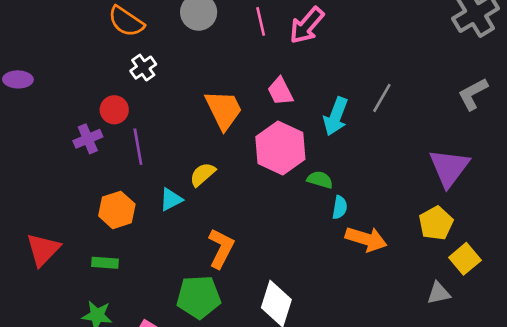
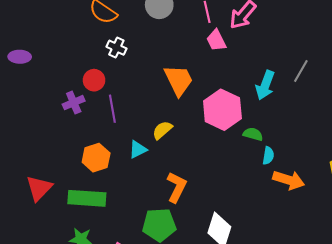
white cross: (143, 68) -> (116, 48), turned -30
pink trapezoid: (280, 91) -> (216, 40), moved
green rectangle: (105, 263) -> (87, 198), size x1.8

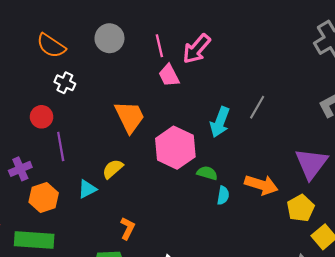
purple cross: (74, 103) -> (20, 169), moved
orange arrow: (289, 180) -> (261, 185), moved
orange L-shape: (177, 187) -> (128, 228), size x0.7

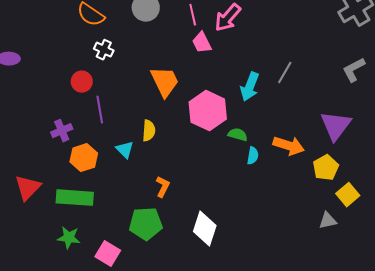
yellow semicircle: (113, 169) -> (149, 131), turned 135
cyan triangle: (87, 189) -> (125, 150), turned -48

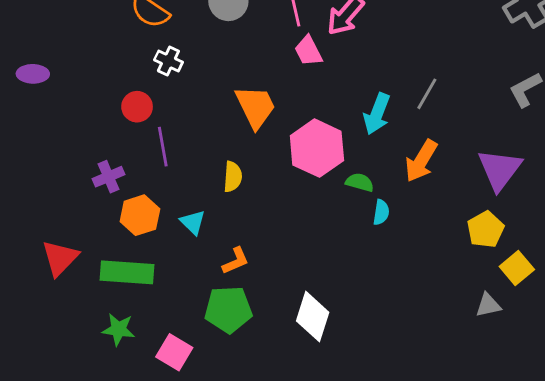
orange arrow: (289, 146) -> (421, 161), moved, turned 104
cyan triangle: (125, 150) -> (193, 222), moved
orange L-shape: (163, 187) -> (236, 261), moved, turned 40

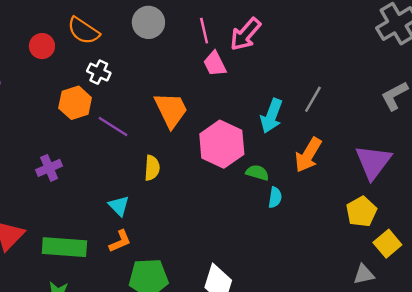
red circle: (137, 107) -> (42, 46), moved
purple line: (163, 147) -> (113, 126), moved, turned -48
orange hexagon: (140, 215) -> (75, 103), moved
orange L-shape: (236, 261) -> (120, 241), moved

